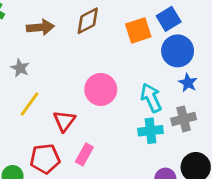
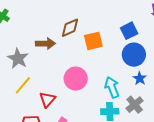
brown arrow: (40, 27) -> (45, 44), moved
orange square: (138, 30) -> (93, 41), moved
gray star: (20, 68) -> (18, 58), size x1.5
gray cross: (184, 119) -> (135, 105), turned -30

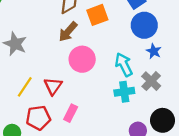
brown arrow: (45, 44) -> (68, 32), moved, turned 138
yellow line: (23, 85) -> (25, 87), moved

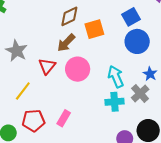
blue star: (154, 51) -> (150, 74), moved
red triangle: (53, 86) -> (47, 66), moved

